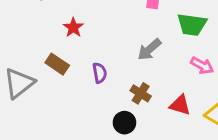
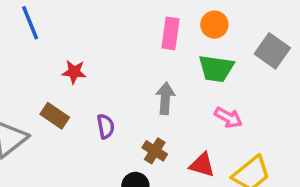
red star: (73, 27) -> (74, 72), turned -30
gray arrow: (149, 49) -> (165, 98), turned 135

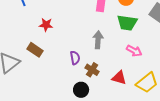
purple semicircle: (106, 126) -> (75, 58), moved

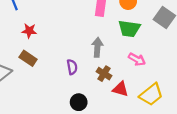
red star: (46, 25) -> (29, 31), moved
brown cross: (92, 70) -> (104, 74), moved

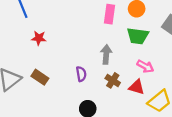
brown rectangle: (28, 58) -> (40, 77), moved
red triangle: (120, 89) -> (137, 87), moved

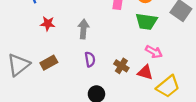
gray arrow: (106, 54) -> (83, 29), moved
brown rectangle: (40, 77) -> (49, 63), turned -63

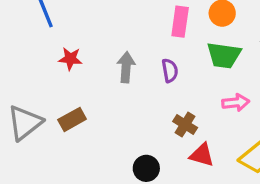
pink arrow: (154, 52) -> (236, 103), turned -35
purple semicircle: (90, 59) -> (170, 71), moved
red triangle: (145, 72) -> (202, 155), moved

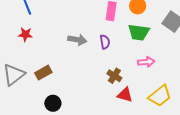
red star: (70, 59) -> (25, 34), moved
gray arrow: (126, 67) -> (77, 40), turned 96
black circle: (146, 168) -> (53, 103), moved

